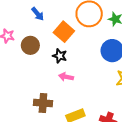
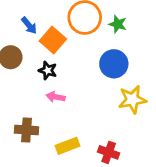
blue arrow: (38, 14) -> (29, 25), moved

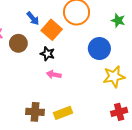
green star: (118, 24) -> (118, 20), moved
brown cross: (26, 130) -> (35, 112), moved
red cross: (109, 152) -> (119, 112), moved, turned -35

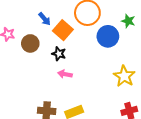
blue circle: (99, 49) -> (108, 36), moved
yellow star: (114, 77) -> (124, 76), turned -30

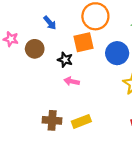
orange square: (63, 30) -> (84, 42), moved, turned 36
blue circle: (108, 36) -> (117, 53), moved

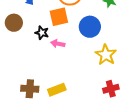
pink arrow: (72, 81) -> (58, 44), moved

